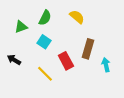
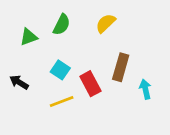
yellow semicircle: (77, 17) -> (106, 23), turned -84
cyan square: (44, 42) -> (60, 70), moved
yellow line: (45, 74) -> (62, 102), turned -66

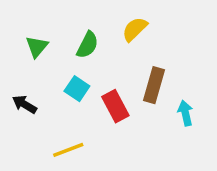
green semicircle: (62, 25) -> (87, 45), moved
green triangle: (29, 37) -> (37, 47), turned -30
yellow line: (62, 102) -> (68, 150), moved

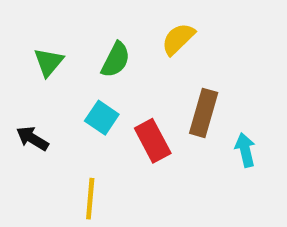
yellow line: (68, 150) -> (90, 199), turned -64

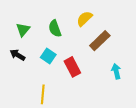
green semicircle: (116, 60) -> (55, 29), turned 133
brown rectangle: (204, 113) -> (100, 41), moved, turned 30
black arrow: (32, 138) -> (18, 55), moved

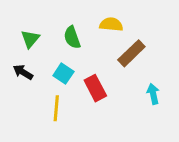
yellow semicircle: (84, 19) -> (111, 24), turned 49
yellow line: (43, 94) -> (56, 108), moved

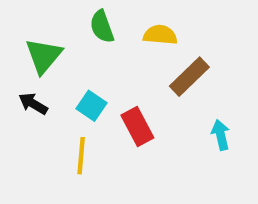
green semicircle: (72, 37) -> (102, 27), moved
green triangle: (30, 39) -> (44, 56), size x1.4

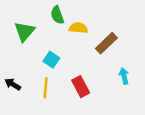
yellow semicircle: (160, 35) -> (78, 28), moved
black arrow: (33, 104) -> (13, 84), moved
red rectangle: (137, 127) -> (81, 87), moved

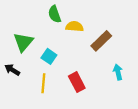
green triangle: (24, 31) -> (23, 42), moved
black arrow: (13, 84) -> (12, 70), moved

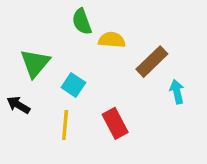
cyan arrow: (118, 72) -> (177, 92), moved

